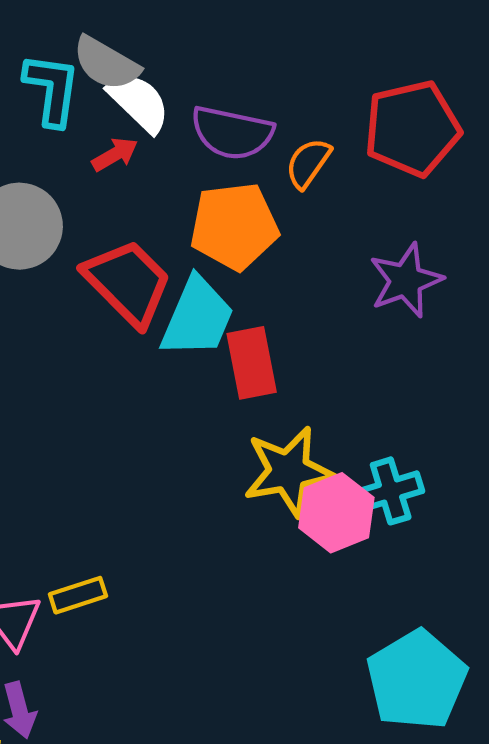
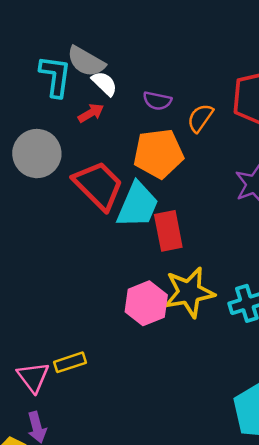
white semicircle: (139, 102) -> (104, 84), size x0.7
purple semicircle: (232, 133) -> (157, 101), size x0.6
pink hexagon: (336, 513) -> (146, 303), moved

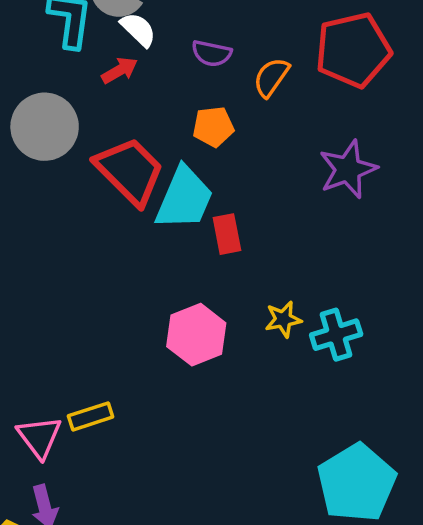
orange pentagon: (158, 154) -> (213, 127), size x0.6
red rectangle: (168, 231) -> (227, 234), size x0.7
yellow star: (189, 292) -> (283, 319), moved, size x0.5

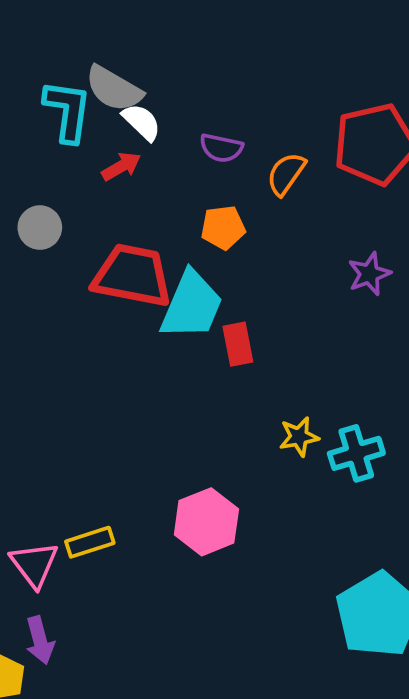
gray circle: (45, 127) -> (40, 228), size x0.6
purple star: (348, 169) -> (369, 274), size x0.7
red trapezoid: (130, 171) -> (132, 276), turned -34
pink hexagon: (196, 335) -> (206, 522), moved

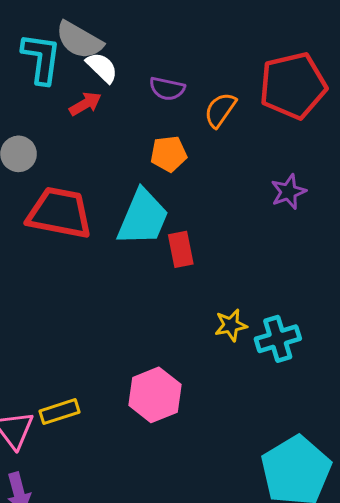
red trapezoid: (132, 276) -> (59, 213), moved

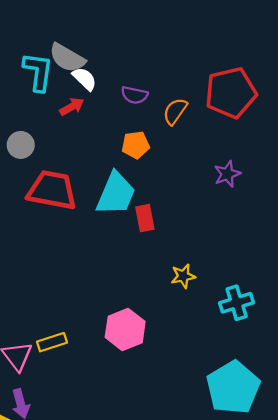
cyan cross: (278, 339) -> (237, 303), moved

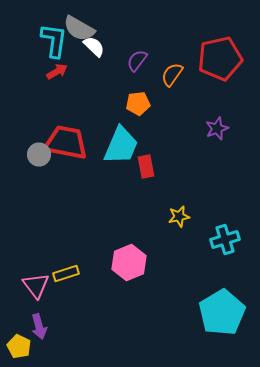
purple semicircle: (134, 95) -> (137, 60), turned 115
red arrow: (72, 107) -> (57, 72), moved
gray circle: (21, 145) -> (39, 154), moved

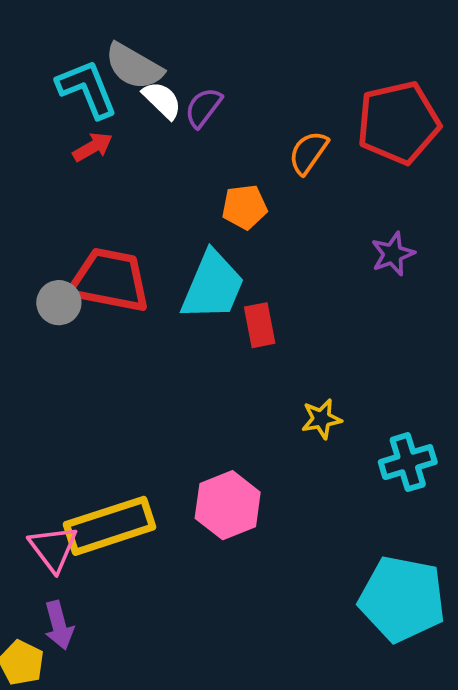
cyan L-shape: (54, 40) -> (87, 89), turned -30
purple semicircle: (137, 60) -> (203, 108), moved
yellow rectangle: (66, 274) -> (110, 526), size x1.8
cyan pentagon: (222, 312) -> (402, 599), turned -30

